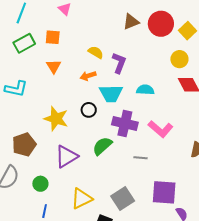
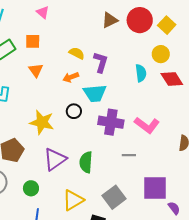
cyan semicircle: (145, 90) -> (141, 73), moved, turned 84
green semicircle: (102, 146) -> (86, 162), moved, turned -40

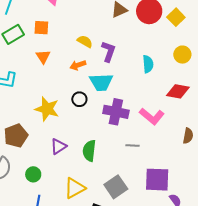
yellow circle: (161, 54) -> (182, 55), moved
red diamond: (172, 79) -> (178, 91), moved, turned -50
purple triangle: (55, 159) -> (58, 146), size x0.7

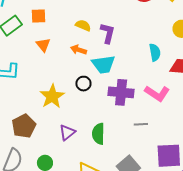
cyan semicircle: (148, 64) -> (155, 52), moved
orange arrow: (78, 65) -> (79, 50), turned 42
yellow star: (47, 109) -> (52, 96), turned 30

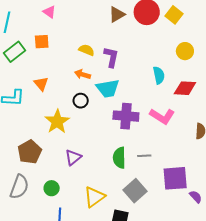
orange triangle: (43, 45) -> (41, 84), moved
black circle: (83, 84) -> (81, 101), moved
gray line: (141, 124) -> (144, 156), moved
green semicircle: (98, 134) -> (119, 158), moved

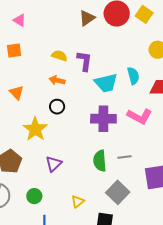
cyan trapezoid: (108, 88) -> (106, 83), moved
yellow triangle: (94, 197) -> (78, 202), size x0.6

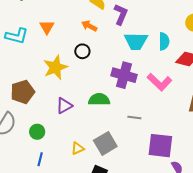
green semicircle: (100, 161) -> (99, 99), moved, turned 80
gray square: (118, 192) -> (105, 143), moved

